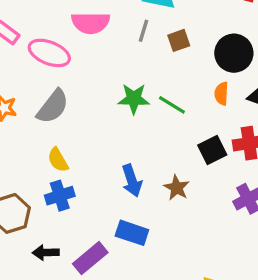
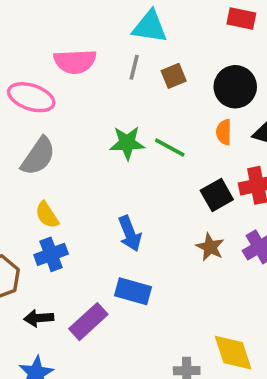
brown star: (177, 188) -> (210, 247), moved

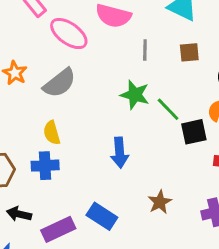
gray line: (134, 67) -> (145, 50), moved, turned -30
black square: (217, 195) -> (194, 132), moved
blue arrow: (130, 234) -> (120, 153), moved
brown star: (210, 247) -> (160, 202), moved

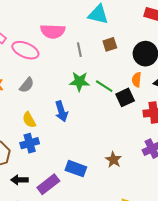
gray semicircle: (60, 83) -> (27, 85), size x0.7
blue arrow: (120, 153) -> (61, 111), moved
brown star: (160, 202) -> (113, 160), moved

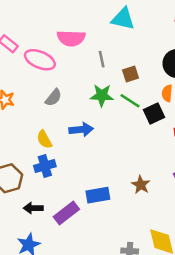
brown square: (110, 44) -> (131, 74), moved
gray semicircle: (27, 85) -> (53, 98), moved
blue arrow: (61, 111) -> (81, 130), turned -78
blue rectangle: (76, 169) -> (98, 195), turned -30

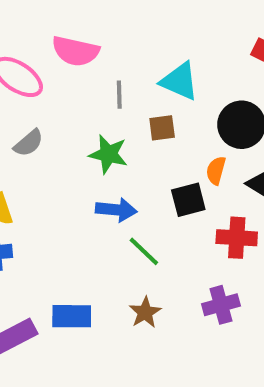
cyan triangle: (123, 19) -> (180, 81), moved
green line: (130, 101) -> (144, 251), moved
blue arrow: (81, 130) -> (116, 210), moved

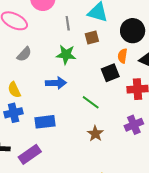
blue arrow: (116, 210) -> (56, 83), moved
blue rectangle: (72, 316) -> (45, 122), moved

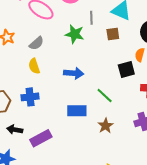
gray semicircle: (24, 54) -> (36, 43), moved
green star: (66, 55) -> (75, 34), moved
yellow semicircle: (14, 90) -> (34, 66), moved
blue rectangle: (45, 122) -> (77, 111), moved

